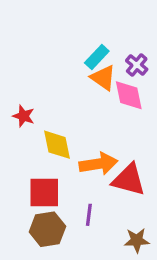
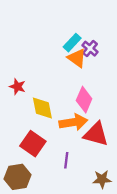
purple cross: (137, 65) -> (90, 49), moved
pink diamond: (129, 95) -> (84, 100), moved, turned 35
red square: (44, 193) -> (33, 144), turned 35
brown hexagon: (47, 229) -> (17, 177), moved

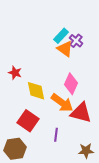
orange arrow: (73, 122) -> (62, 103), turned 45

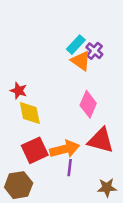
yellow diamond: (36, 91) -> (30, 113), moved
orange arrow: (62, 103) -> (65, 149), moved, turned -50
red square: (28, 121) -> (35, 150), turned 30

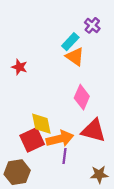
purple cross: (94, 51) -> (92, 25), moved
red star: (19, 91) -> (19, 67), moved
yellow diamond: (30, 113) -> (41, 124), moved

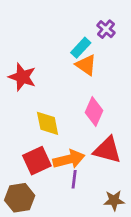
red star: (19, 67) -> (22, 77), size x1.5
yellow diamond: (41, 124) -> (48, 123), moved

